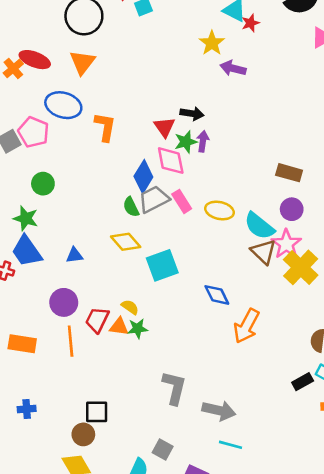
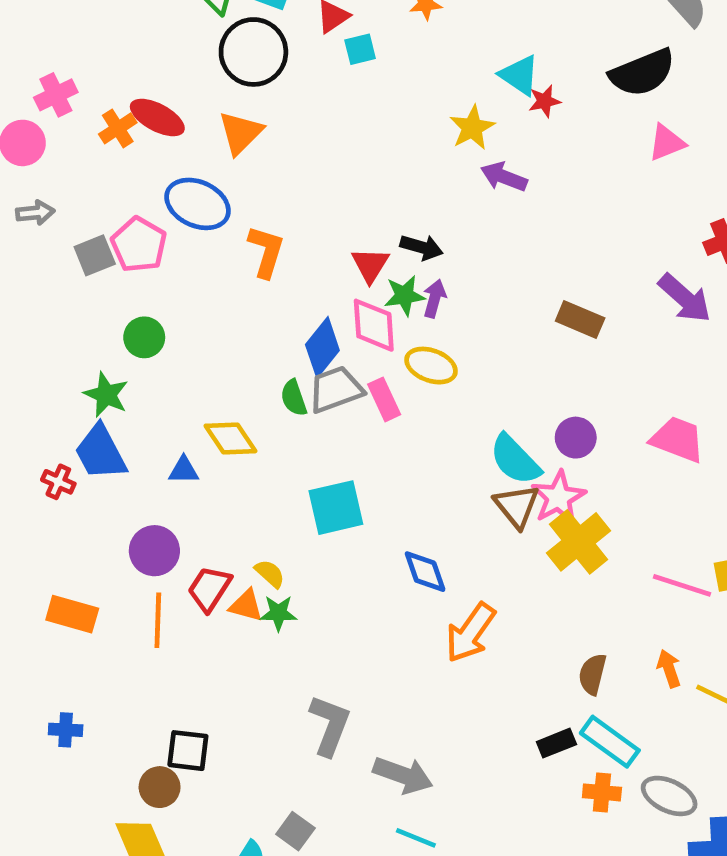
brown rectangle: (289, 173) -> (580, 319), moved
yellow ellipse: (219, 210) -> (431, 366), moved
yellow diamond: (126, 242) -> (230, 438), moved

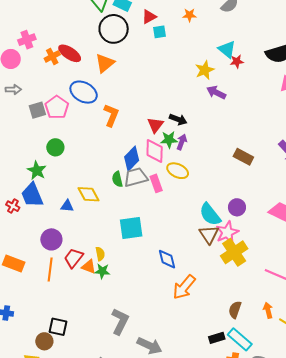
yellow semicircle: (270, 574) -> (100, 254), turned 32

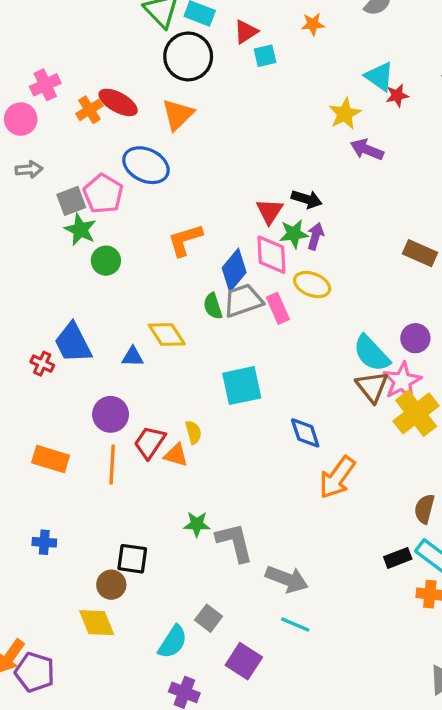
orange L-shape: (111, 115) -> (185, 240), moved, turned -125
green star: (37, 170) -> (80, 230), moved
green star: (102, 271) -> (197, 524), moved
gray L-shape: (120, 321) -> (235, 542), turned -36

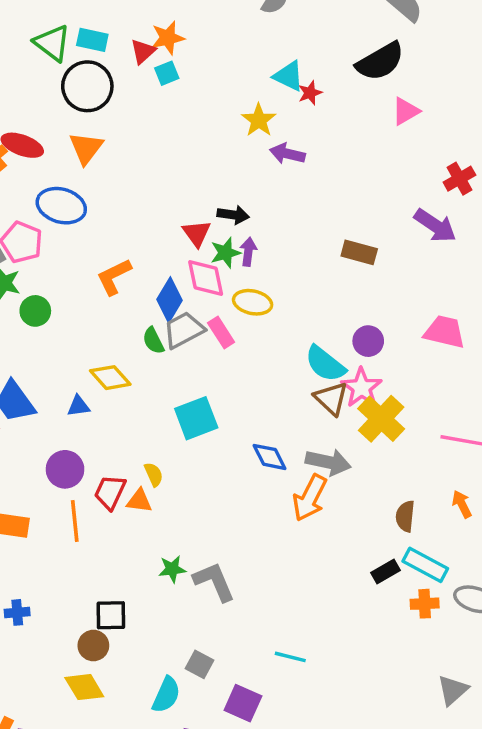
orange star: (313, 24) -> (168, 38), moved, size x1.4
gray arrow: (287, 579) -> (328, 462), moved

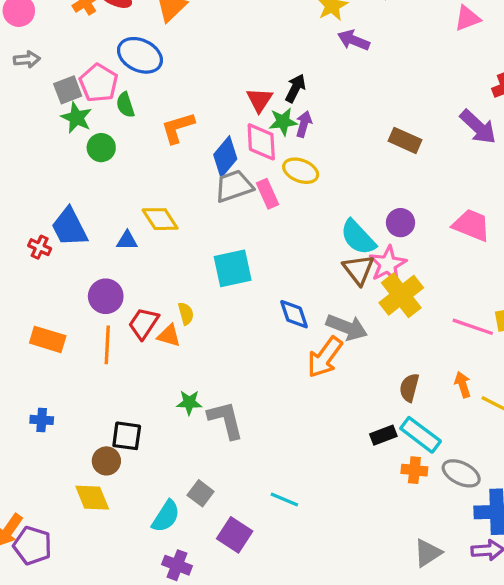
black arrow: (233, 215) -> (295, 88), turned -80
green semicircle: (153, 341) -> (125, 105), moved

